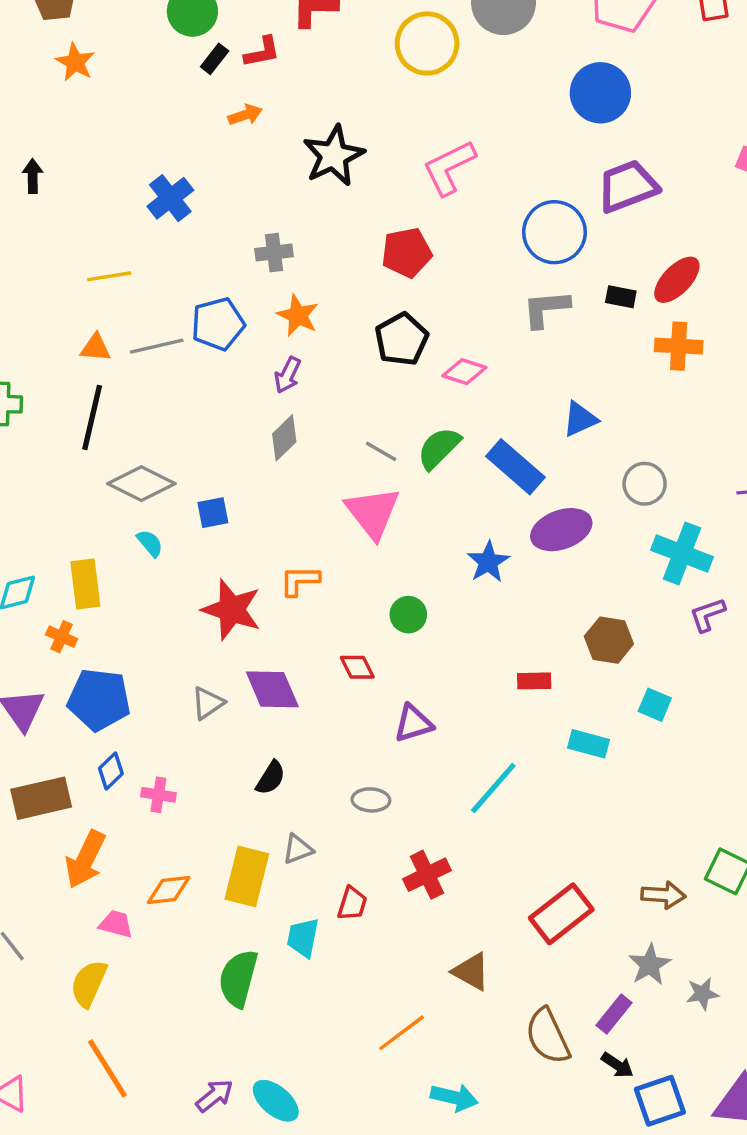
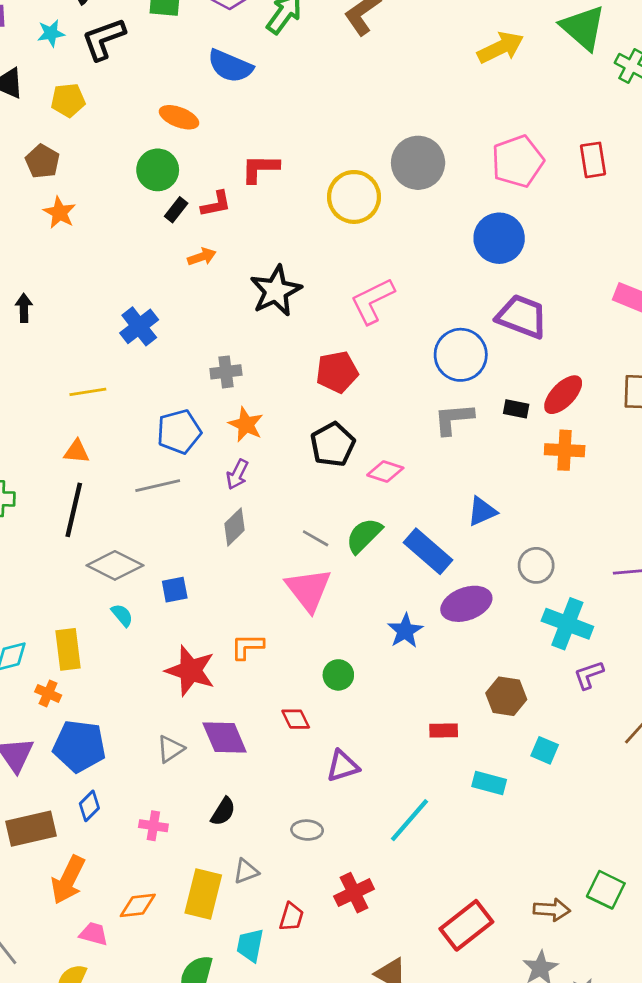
purple trapezoid: (628, 186) -> (522, 316), turned 42
gray line: (157, 346) -> (158, 486), moved
pink cross: (158, 795) -> (153, 826), moved

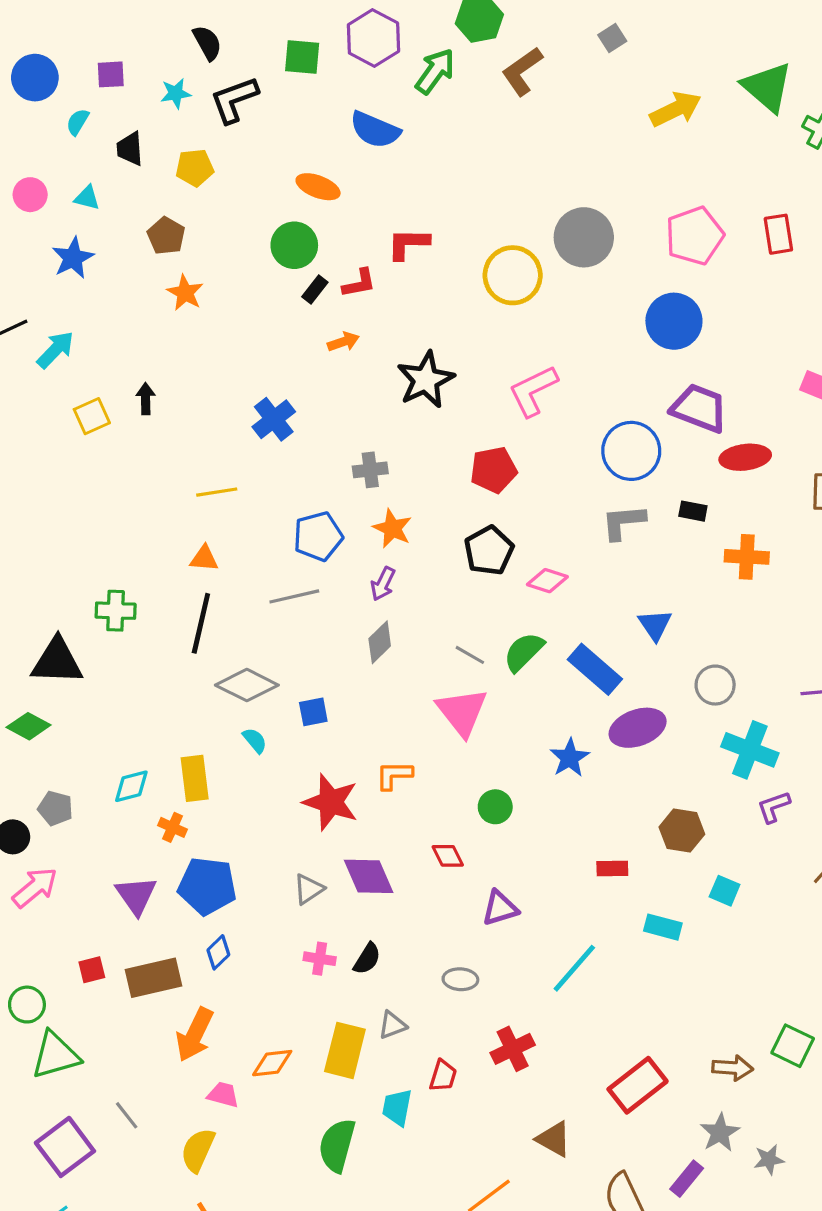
red ellipse: (563, 395) -> (745, 457), moved, turned 39
blue triangle: (482, 511) -> (655, 625), turned -40
pink cross: (153, 826) -> (320, 959), moved

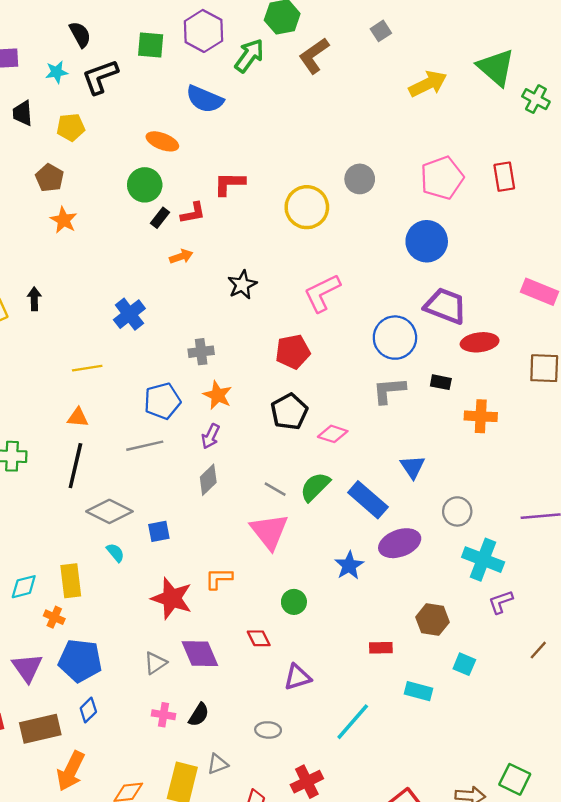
gray circle: (584, 237) -> (360, 179), size x0.7
black star: (426, 380) -> (242, 285), size x0.7

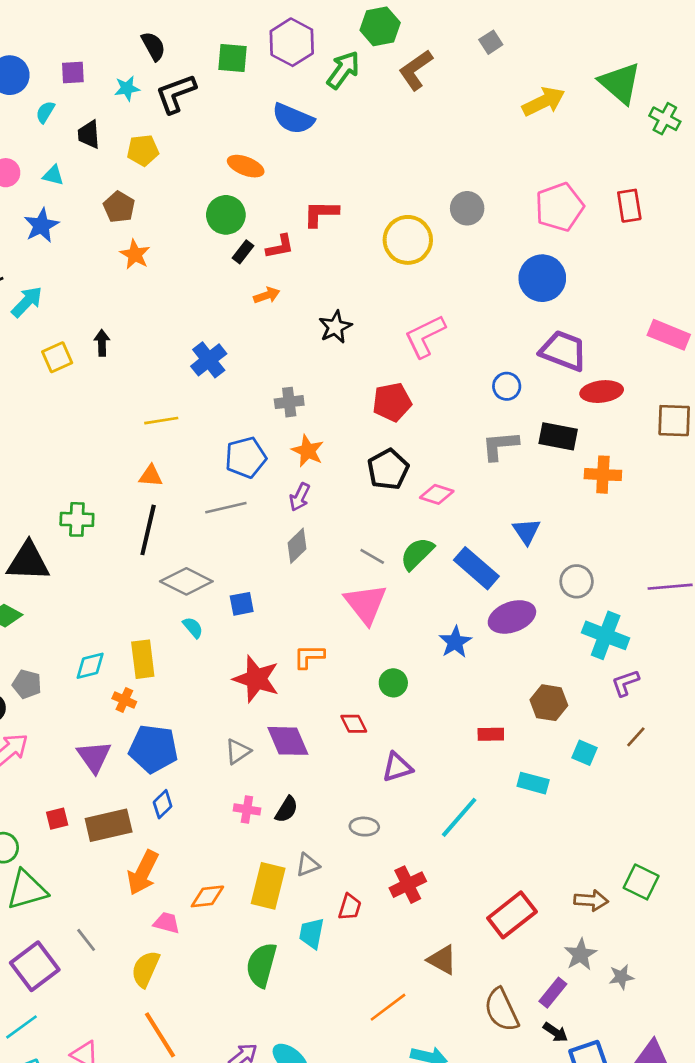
blue circle: (395, 338) -> (507, 386), size x0.6
black rectangle: (441, 382) -> (558, 436), size x1.6
brown line: (538, 650) -> (636, 737), moved

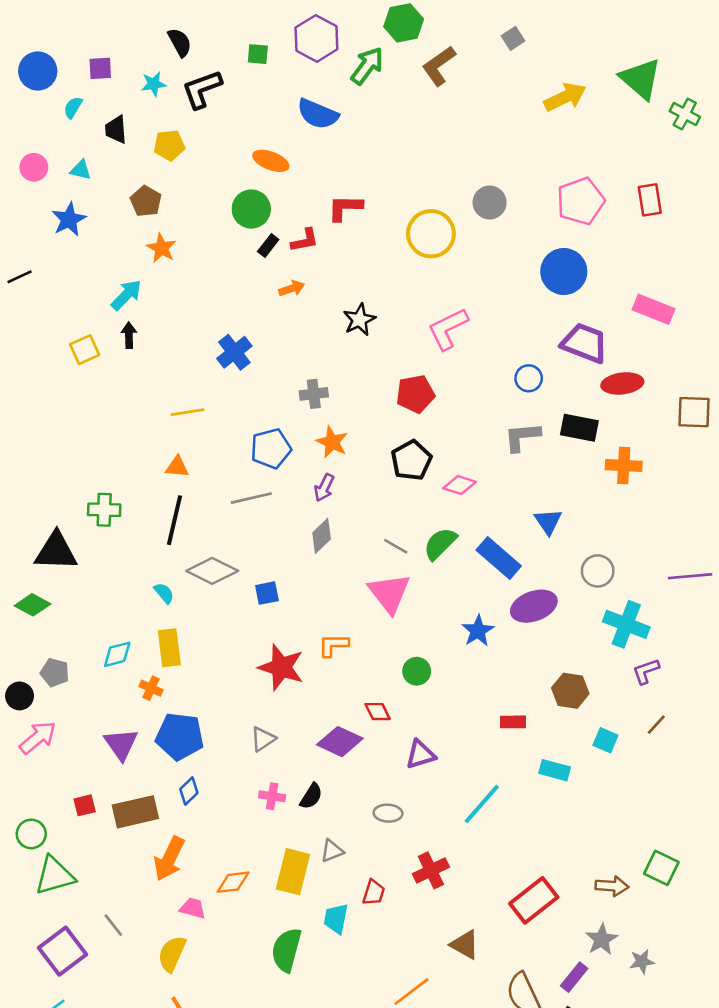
green square: (232, 58) -> (258, 54), size x0.7
cyan arrow: (27, 302) -> (126, 295), moved
pink rectangle: (669, 335) -> (654, 309), moved
cyan semicircle: (193, 628) -> (164, 593), moved
purple diamond: (288, 741) -> (340, 742), moved, turned -42

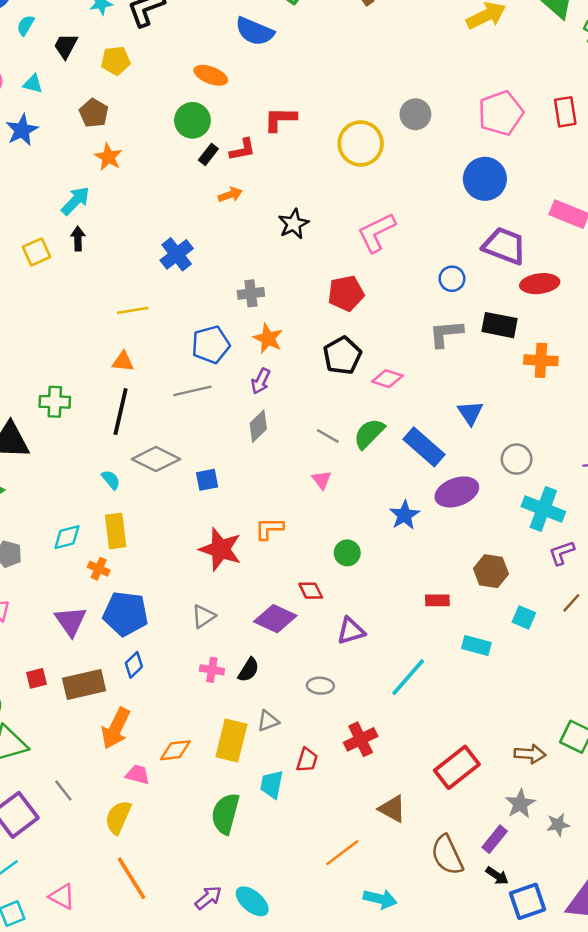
black trapezoid: (116, 130) -> (66, 46), turned 32
pink triangle: (389, 593) -> (322, 480), size x0.5

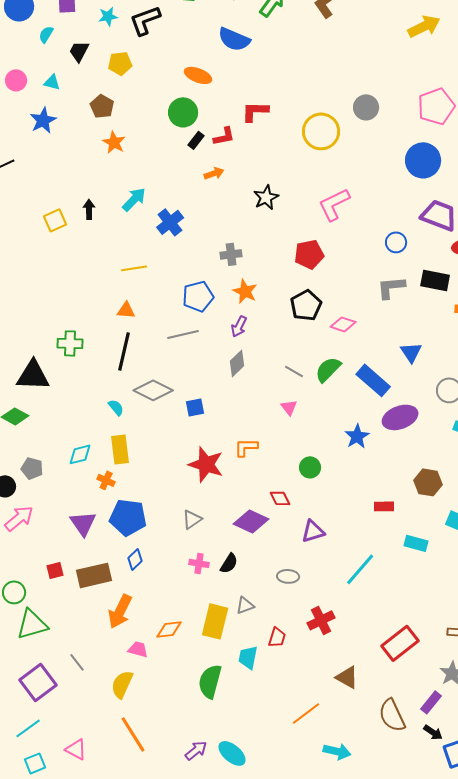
cyan arrow: (75, 201) -> (134, 199), moved

